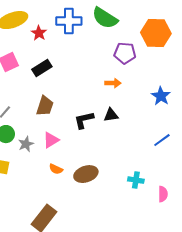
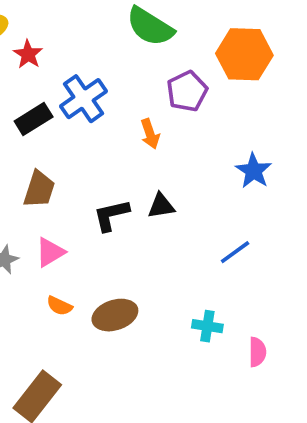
blue cross: (69, 21) -> (83, 99), moved, turned -35
purple pentagon: (125, 53) -> (187, 91), turned -30
orange arrow: (113, 83) -> (150, 134), moved, turned 70
blue line: (162, 140) -> (235, 252), moved

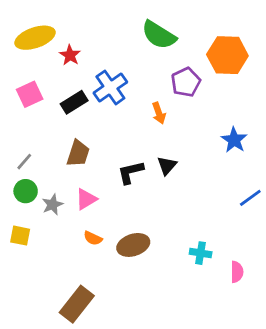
black triangle: (161, 206) -> (167, 166), turned -40
blue line: (235, 252) -> (250, 198), moved

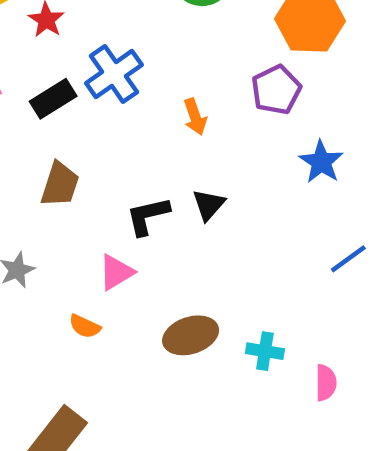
purple pentagon: (186, 82) -> (276, 90), moved
pink triangle: (86, 199) -> (116, 272), moved
brown ellipse: (133, 245) -> (191, 335), moved

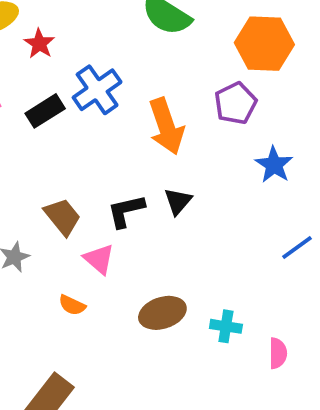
orange arrow: (195, 117) -> (166, 126), size x1.8
brown trapezoid: (60, 184) -> (62, 217), moved, turned -57
pink triangle: (116, 272) -> (99, 259), turned -48

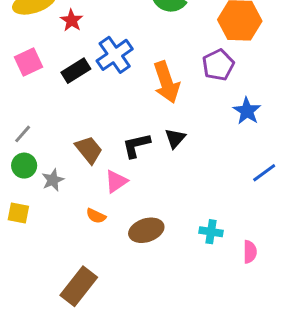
pink triangle: (99, 259) -> (116, 181), turned 45
brown ellipse: (162, 313) -> (146, 230), moved

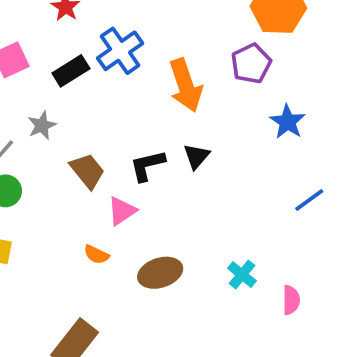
gray star: (53, 180) -> (42, 125), moved
cyan cross: (211, 232) -> (242, 275), turned 30

